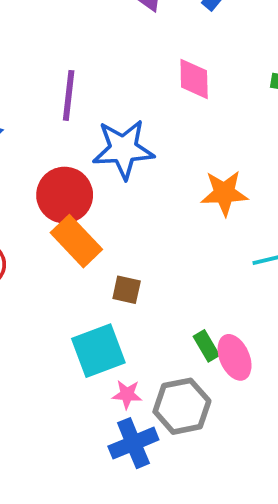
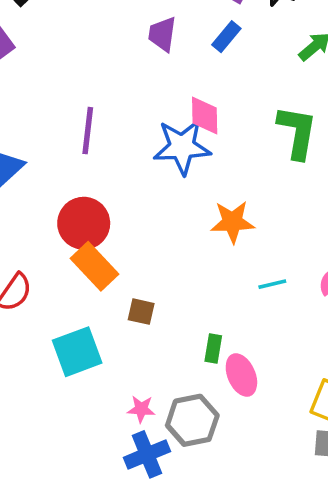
blue star: (123, 149) -> (182, 147), moved
green rectangle: (206, 346) -> (213, 348), moved, turned 40
cyan square: (98, 351) -> (77, 352), moved

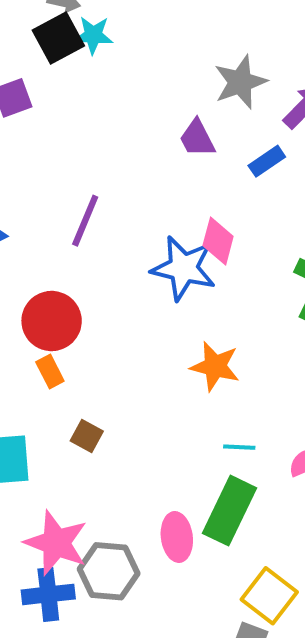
purple trapezoid: (162, 34) -> (197, 138), turned -51
orange rectangle: (95, 266) -> (50, 371), size x0.6
green rectangle: (213, 348) -> (230, 511), moved, size x2.0
pink star: (141, 409) -> (56, 543), size x2.0

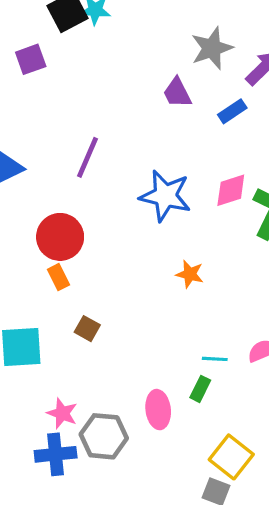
pink diamond: (218, 241) -> (231, 190), moved, turned 57
orange star: (215, 366) -> (190, 274), size x0.7
cyan line: (239, 447) -> (215, 359), moved
green rectangle: (230, 511) -> (200, 389), size x0.5
pink star: (56, 543) -> (62, 413), size x0.6

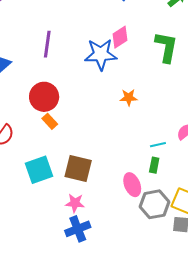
pink diamond: (231, 190) -> (120, 37), moved
brown square: (87, 329) -> (78, 168), moved, size x1.8
gray hexagon: (104, 436) -> (155, 204), moved

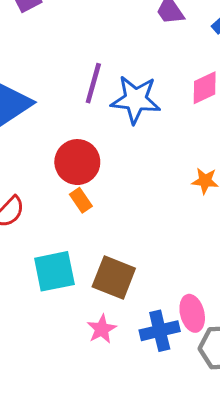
blue star: (101, 54) -> (136, 100), moved
pink star: (75, 203) -> (102, 329), turned 30
blue cross: (78, 229) -> (160, 331), moved

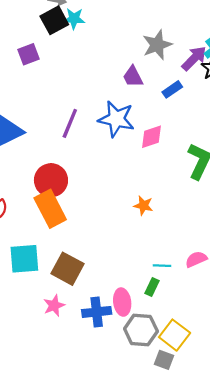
blue star: (136, 100) -> (116, 119), moved
orange rectangle: (81, 200) -> (50, 209), size x2.0

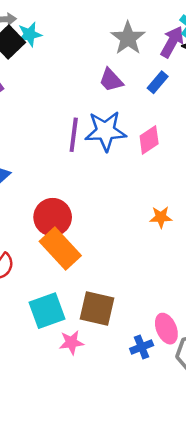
purple line: (70, 123) -> (74, 135), moved
pink star: (54, 306) -> (71, 342), moved, turned 30
blue cross: (97, 312) -> (142, 347), size x0.7

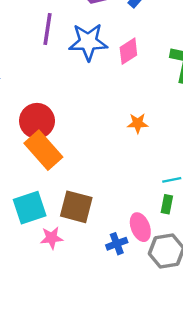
purple line: (74, 135) -> (47, 29), moved

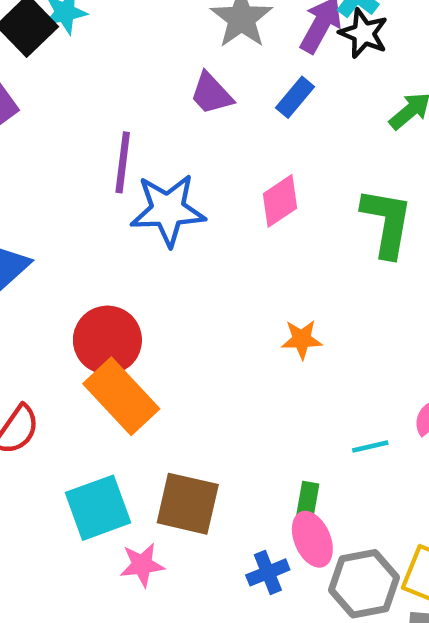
blue star: (88, 42) -> (168, 210), moved
green rectangle: (167, 204) -> (308, 500), moved

